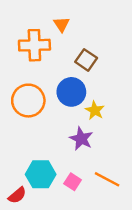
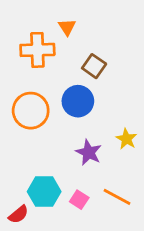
yellow star: (95, 110) -> (126, 139), moved

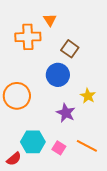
orange circle: (31, 111) -> (17, 96), moved
yellow star: (126, 139) -> (88, 96), moved

